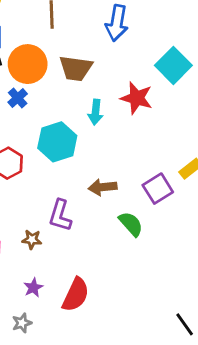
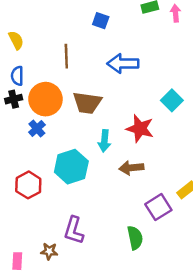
blue arrow: (117, 23) -> (123, 64), turned 80
cyan square: (173, 65) -> (172, 100), size x0.7
brown arrow: (103, 187) -> (131, 168), moved
green semicircle: (131, 224) -> (135, 238), turned 30

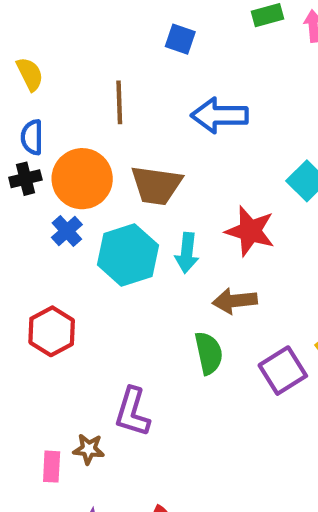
cyan hexagon: (71, 167) -> (128, 255), moved
green semicircle: (135, 238) -> (209, 353), moved
pink rectangle: (17, 261) -> (52, 467), moved

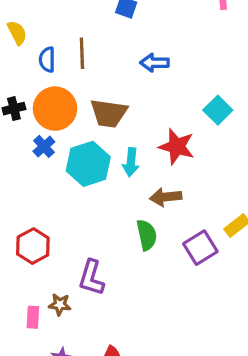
blue arrow: (220, 115) -> (155, 63), size x0.7
blue semicircle: (32, 137) -> (47, 60), moved
red hexagon: (52, 331) -> (33, 246), moved

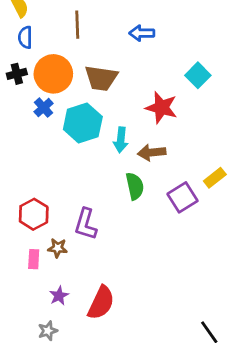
blue semicircle: (47, 60) -> (25, 37), moved
cyan arrow: (131, 162) -> (121, 140), moved
red hexagon: (33, 246) -> (34, 214), moved

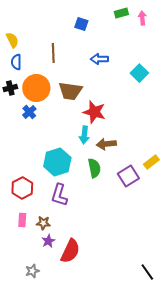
cyan square: (198, 75) -> (139, 73), moved
red star: (161, 108) -> (94, 112), moved
cyan hexagon: (83, 123) -> (57, 162), moved
brown star: (58, 248) -> (43, 223), moved
purple star: (59, 296) -> (48, 241), moved

